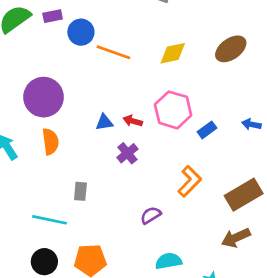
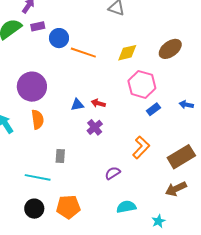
pink hexagon: (173, 110) -> (142, 84), moved

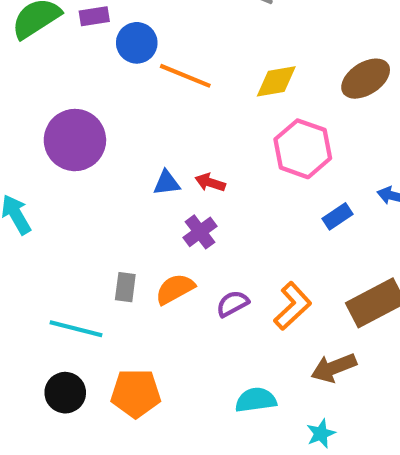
blue rectangle: (153, 109) -> (337, 216), moved
orange semicircle: (38, 119) -> (175, 289), moved, turned -114
orange L-shape: (141, 147) -> (293, 306), moved
purple semicircle: (113, 173) -> (232, 304), moved
brown arrow: (176, 189) -> (334, 368), moved

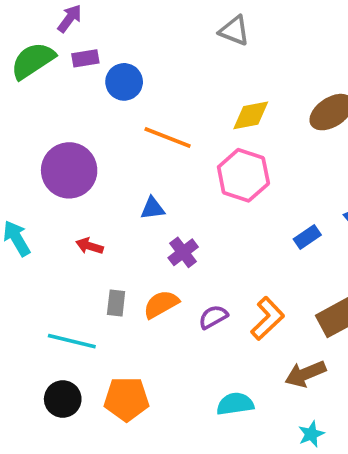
orange line: (185, 76) -> (168, 137), moved
pink hexagon: (303, 149) -> (243, 175), moved
red arrow: (210, 183) -> (90, 246), moved
cyan star: (321, 434) -> (311, 434), moved

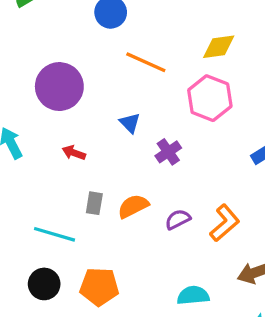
blue triangle: (152, 208) -> (130, 123), turned 50
purple cross: (183, 252) -> (168, 152), moved

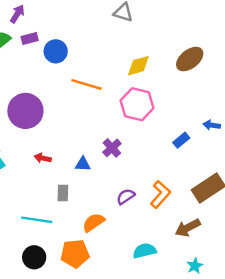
blue triangle: (130, 123) -> (83, 164), moved, turned -35
orange semicircle: (133, 206) -> (93, 222), moved

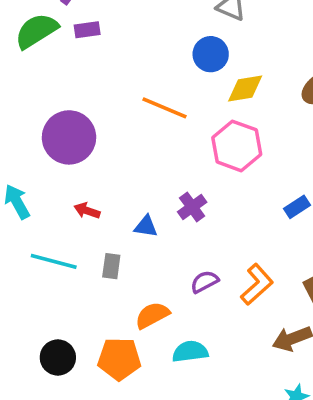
blue circle: (56, 51) -> (211, 54), moved
cyan line: (37, 220) -> (54, 261), moved
cyan semicircle: (145, 251) -> (190, 352), moved

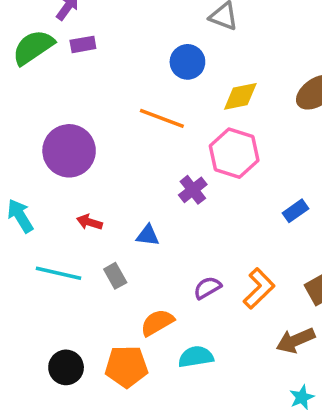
blue circle: (211, 54) -> (187, 62), moved
purple cross: (192, 207) -> (193, 190), moved
gray rectangle: (111, 266) -> (115, 276), turned -35

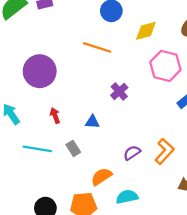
pink hexagon: (234, 153) -> (165, 66), moved
red arrow: (89, 222) -> (55, 116), turned 56

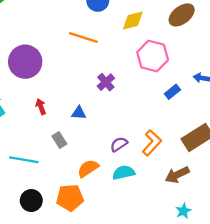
cyan line: (37, 149) -> (24, 160), moved
cyan semicircle: (127, 197) -> (124, 173), moved

